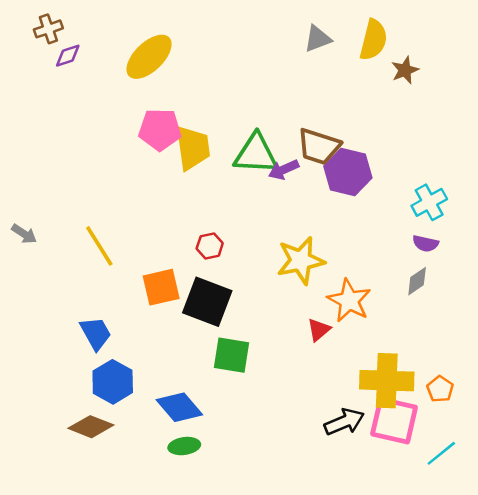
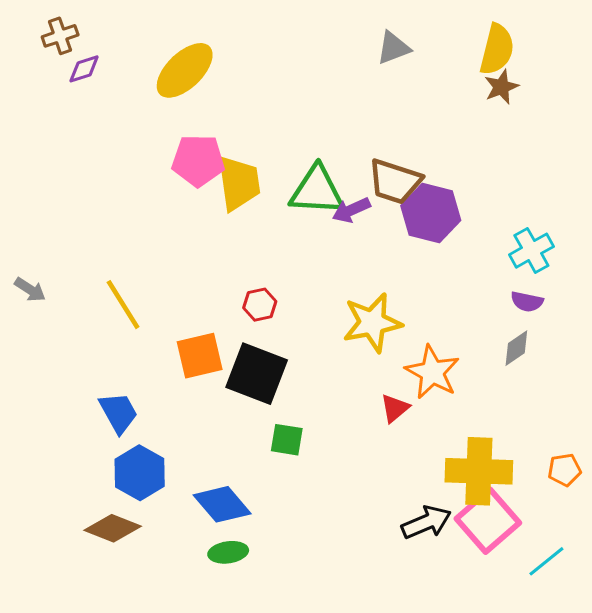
yellow semicircle: (373, 40) -> (497, 49), moved
green square: (232, 355) -> (287, 440), size x0.7
orange pentagon: (440, 389) -> (564, 470), moved, turned 30
pink square: (394, 421) -> (488, 521), turned 36

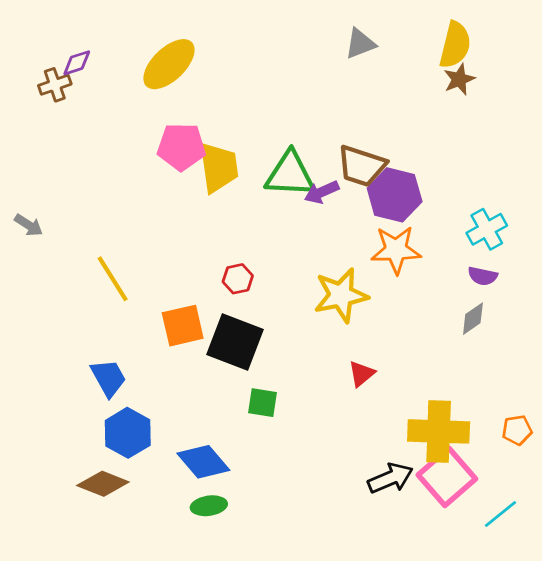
brown cross: (60, 36) -> (55, 85), moved
gray arrow: (30, 290) -> (29, 225), moved
orange star: (432, 372) -> (396, 250), moved, turned -30

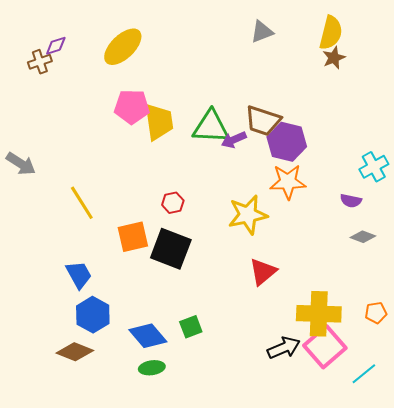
gray arrow: (29, 225) -> (21, 164), size x1.4
cyan cross: (487, 229) -> (374, 167), moved
gray diamond: (473, 319) -> (363, 237), moved, turned 55
red triangle: (362, 374) -> (263, 272), size x1.4
green square: (262, 403) -> (191, 327), moved, turned -30

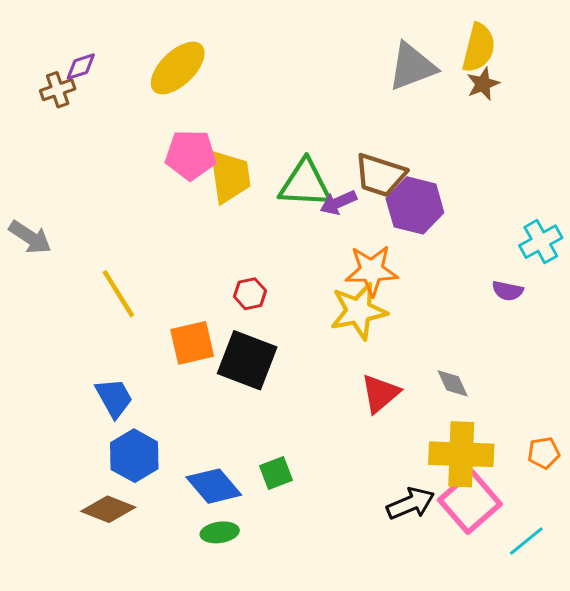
gray triangle: (262, 32) -> (412, 67), moved, size x1.5
orange star: (288, 182) -> (372, 271), moved
gray diamond: (363, 237) -> (453, 383), moved, turned 45

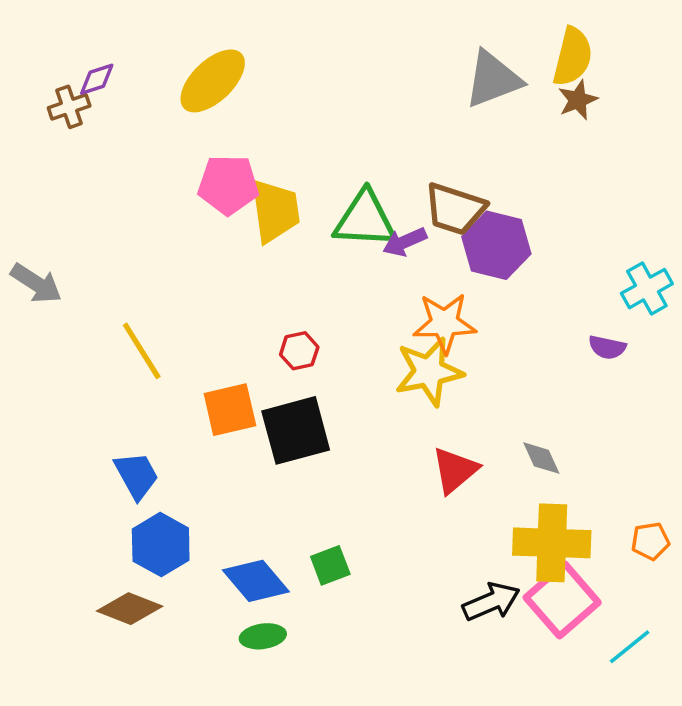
black square: (247, 360) -> (296, 430), turned -36

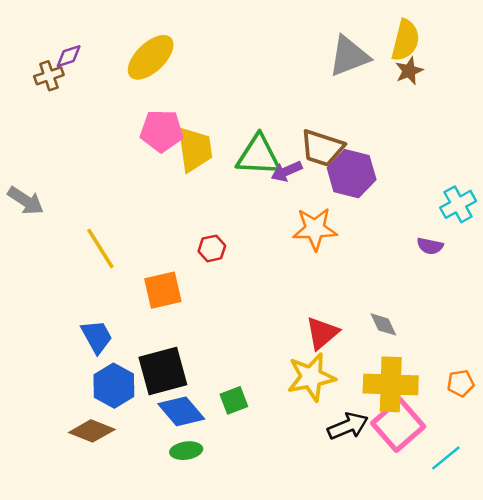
yellow star: (429, 372) -> (311, 377), moved
black square: (296, 430) -> (163, 371), moved

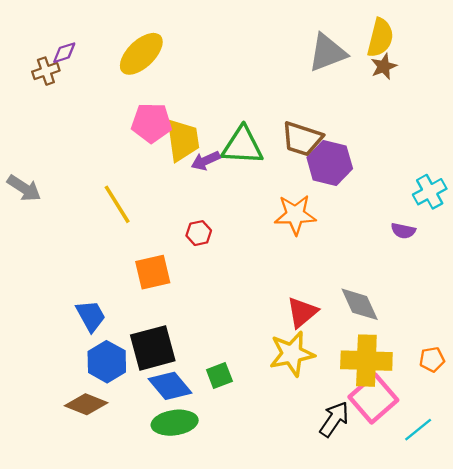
purple arrow: (287, 171) -> (206, 161), moved
yellow line: (100, 248) -> (117, 204), moved
gray diamond: (383, 324) -> (360, 304), size x1.5
black arrow: (348, 426) -> (334, 419), moved, turned -33
green ellipse: (186, 451) -> (175, 423), size x1.5

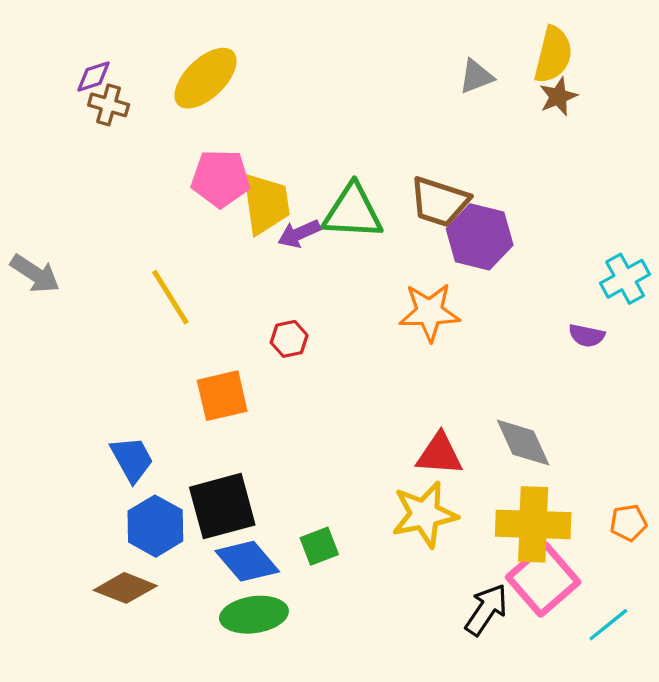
gray triangle: (327, 53) -> (476, 76), size x0.6
brown cross: (46, 71) -> (109, 105), moved, turned 35
red triangle: (302, 312) -> (440, 454), turned 44

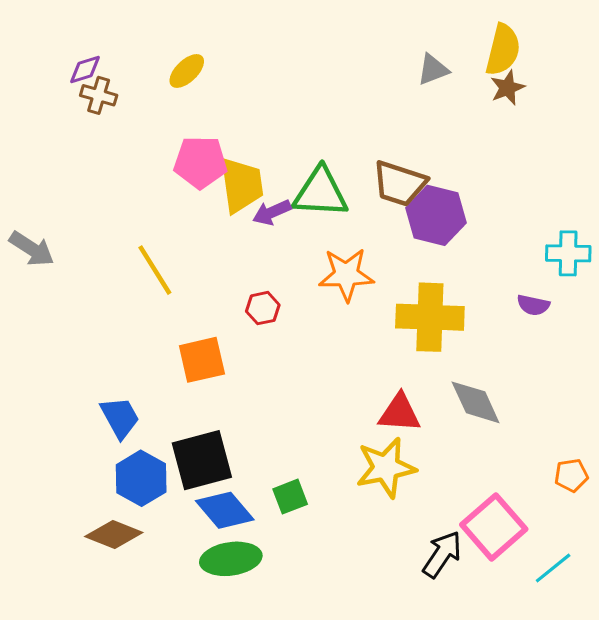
yellow ellipse: (206, 78) -> (187, 71), size x0.6
cyan cross: (625, 279) -> (568, 253), turned 30
orange star: (429, 312) -> (346, 275), moved
yellow cross: (533, 524) -> (430, 317), moved

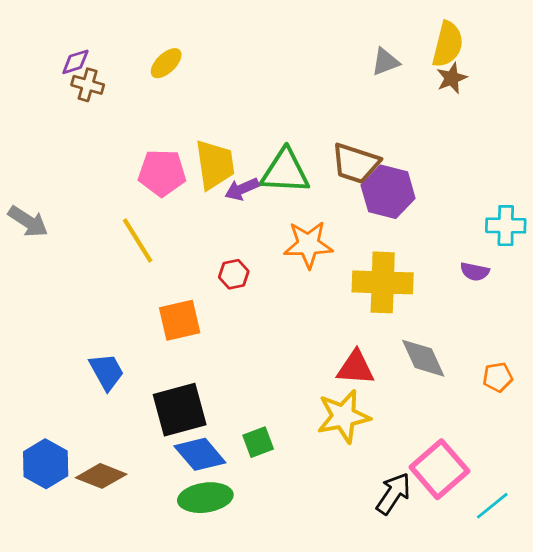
pink pentagon: (200, 162) -> (162, 173), moved
orange pentagon: (571, 475) -> (498, 377), moved
blue hexagon: (141, 478) -> (46, 464), moved

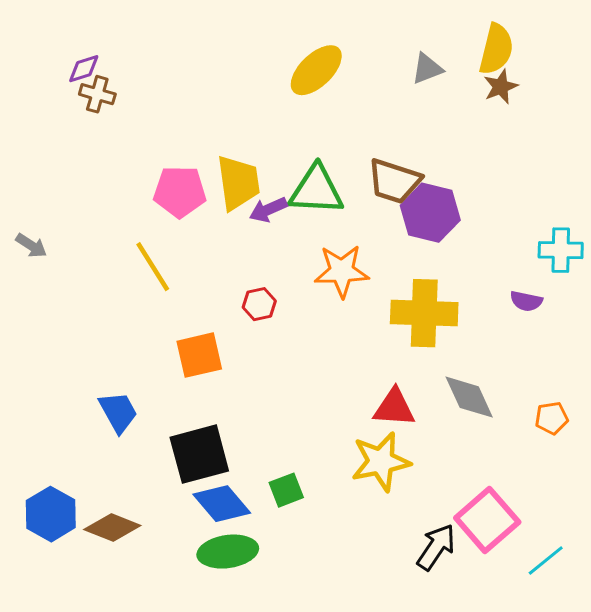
yellow ellipse: (166, 63) -> (316, 70), moved, size x1.5
gray arrow: (28, 222) -> (31, 246), size x0.7

